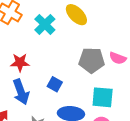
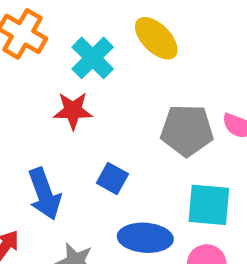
red star: (20, 62) -> (73, 111), moved

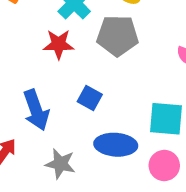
gray pentagon: (187, 130) -> (117, 36), moved

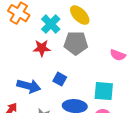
blue arrow: (36, 110) -> (29, 86), turned -55

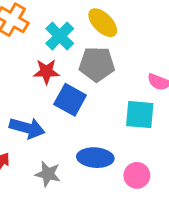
blue square: (60, 79) -> (70, 100), moved, size x1.5
cyan square: (104, 91) -> (140, 115), moved

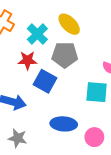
gray star: (48, 174) -> (18, 138), moved

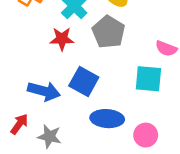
gray pentagon: (65, 55) -> (109, 32), turned 30
blue square: (45, 81) -> (84, 81), moved

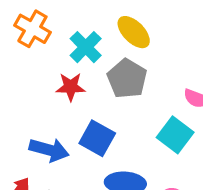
cyan square: (148, 79) -> (175, 135), turned 32

